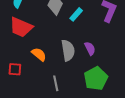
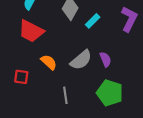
gray semicircle: (68, 50) -> (81, 60), turned 55
green pentagon: (96, 78) -> (110, 93), turned -30

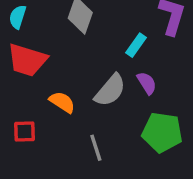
cyan rectangle: (93, 21) -> (136, 45), moved

